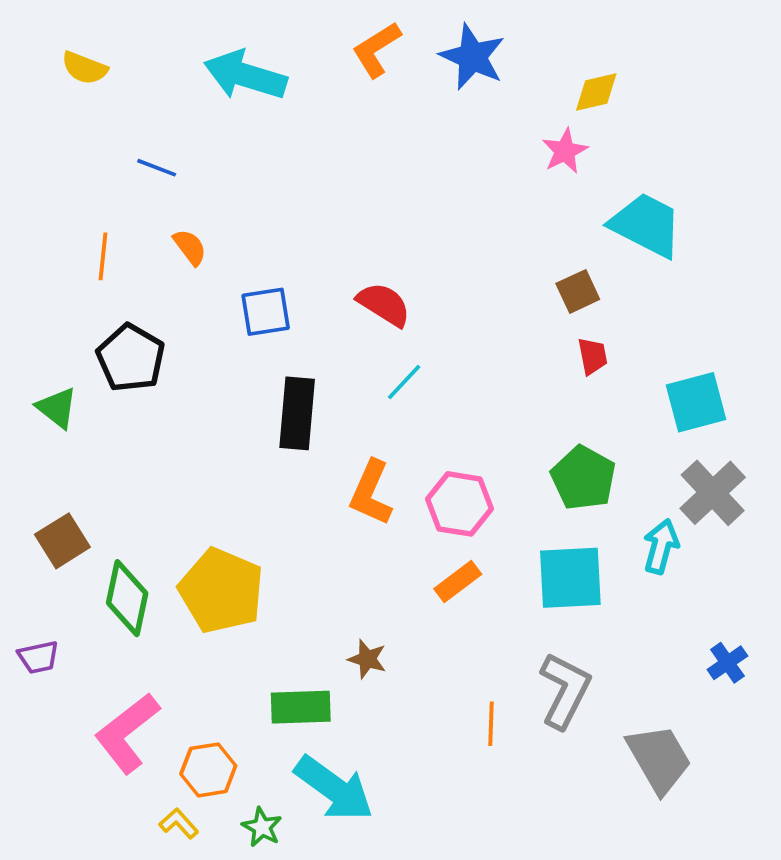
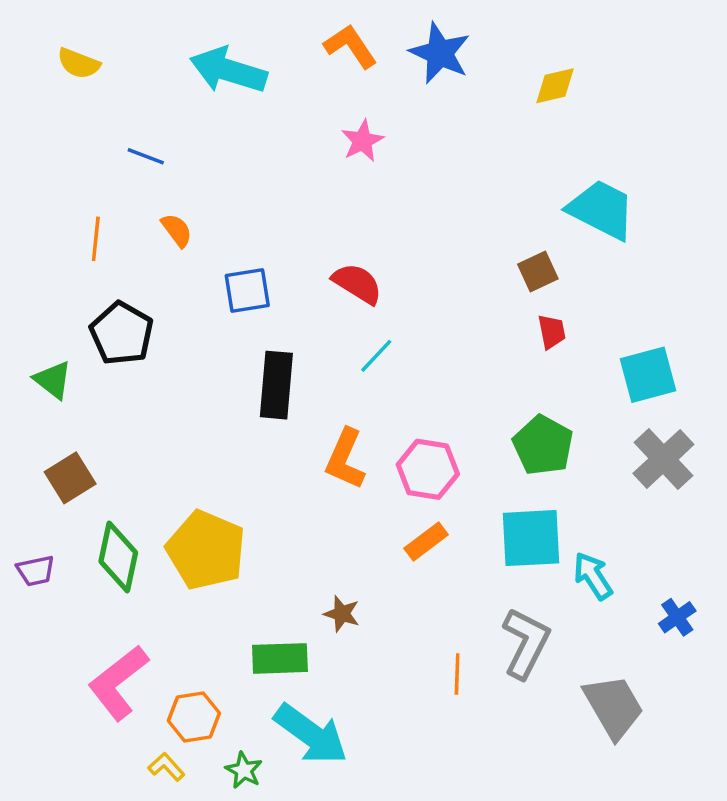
orange L-shape: (376, 49) -> (350, 46), turned 88
pink star: (565, 151) -> (362, 141), moved
brown square: (62, 541) -> (70, 478), moved
cyan arrow: (661, 546) -> (593, 576), moved, turned -48
purple trapezoid: (38, 657) -> (36, 571), moved

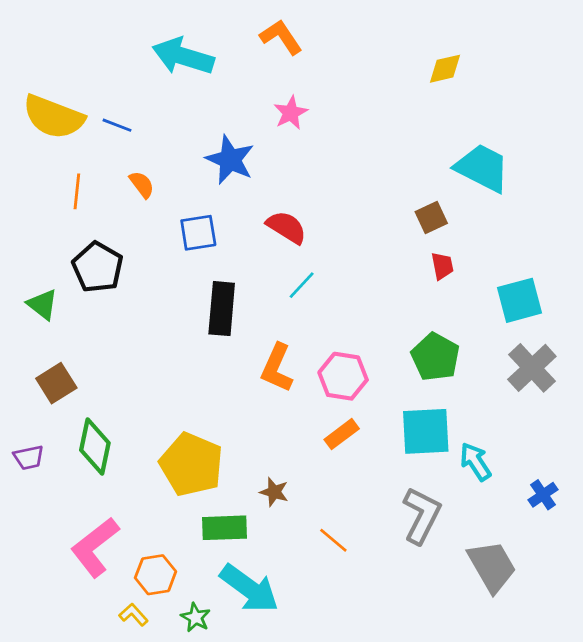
blue star: (440, 53) -> (230, 160), moved
yellow semicircle: (79, 63) -> (54, 117), moved, size x1.8
yellow pentagon: (206, 550) -> (191, 464), moved
orange line: (457, 674) -> (333, 540), moved, turned -52

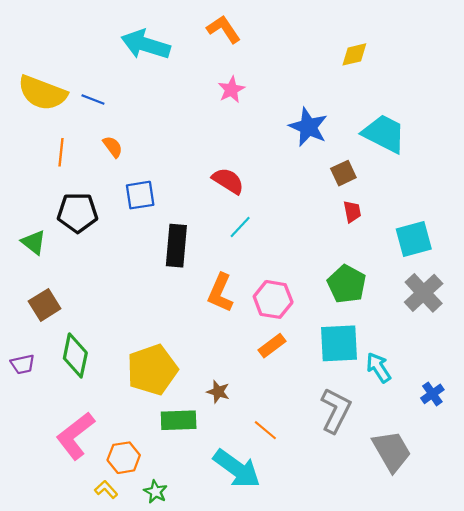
blue star: (230, 160) -> (308, 127), moved
blue square: (198, 233) -> (140, 195), moved
black pentagon: (98, 267) -> (78, 213), turned -30
yellow pentagon: (191, 464) -> (152, 370), turned 30
cyan arrow: (249, 588) -> (237, 469), moved

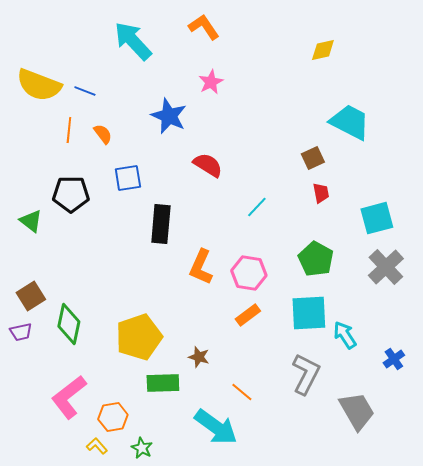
cyan arrow: (146, 45) -> (133, 41), turned 30
blue star: (308, 127) -> (169, 116), moved
orange line: (61, 152) -> (69, 130), moved
cyan line: (240, 227) -> (257, 207), moved
brown square: (45, 305) -> (31, 296), moved

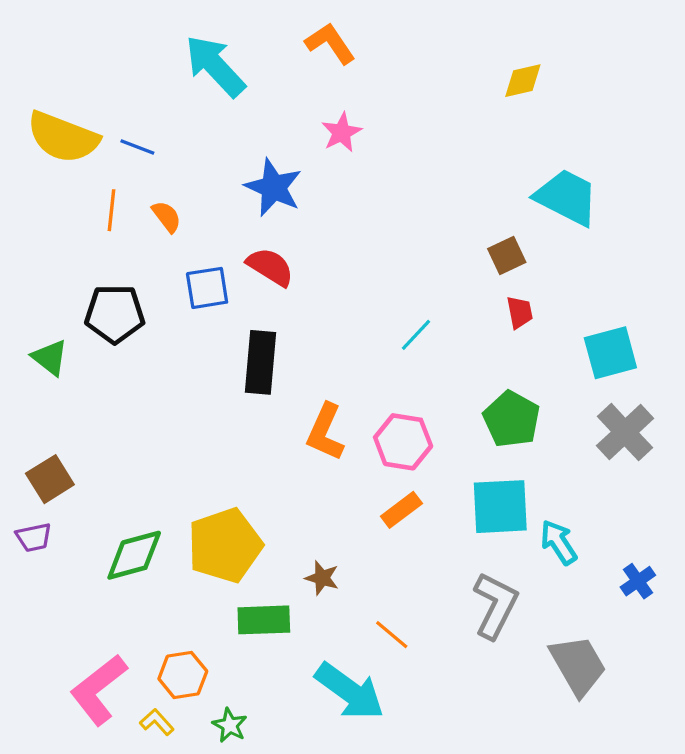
red semicircle: (208, 165) -> (270, 267), moved
green diamond: (69, 324) -> (134, 555), moved, turned 63
pink L-shape: (69, 397) -> (99, 690), moved

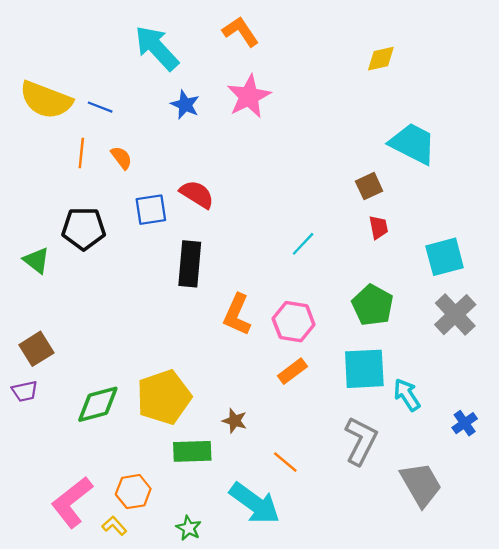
pink star: (342, 132) -> (249, 96), size x1.5
blue star: (273, 187) -> (185, 105), moved, size x0.7
green star: (230, 725) -> (189, 528), moved

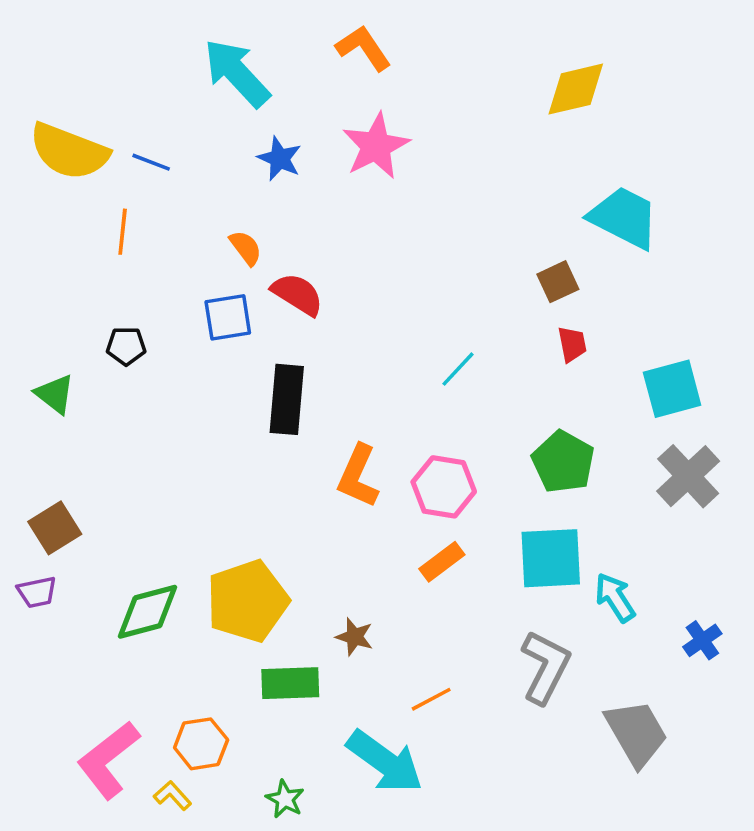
yellow diamond: (381, 59) -> (576, 89), size x1.4
orange semicircle: (121, 158) -> (246, 248), moved
black pentagon: (84, 229) -> (126, 346), size x0.6
orange line: (285, 462) -> (431, 699), turned -68

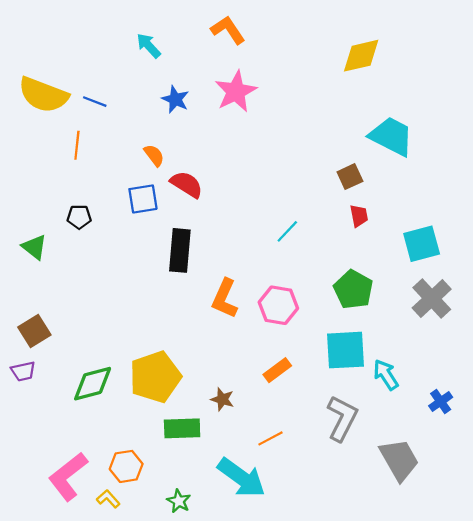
cyan arrow: (237, 73) -> (149, 46), size x0.6
orange rectangle: (442, 562) -> (277, 370), moved

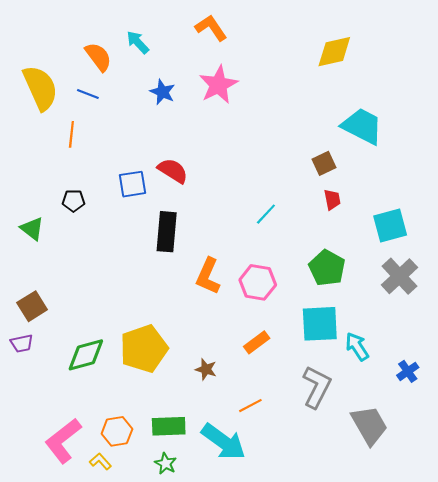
yellow semicircle: (43, 95) -> (40, 88), turned -135
orange semicircle: (154, 155) -> (98, 57), moved, size x1.4
green rectangle: (182, 428) -> (169, 426), moved

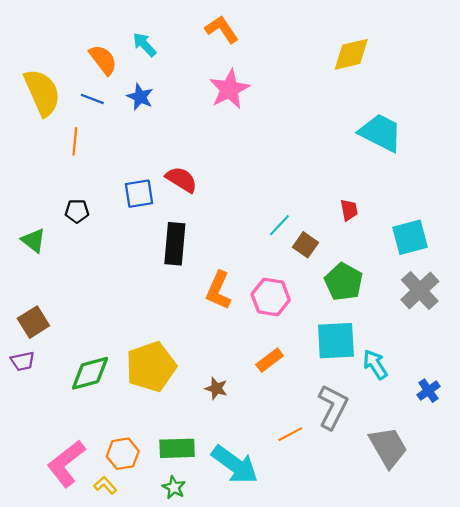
blue star: (162, 92) -> (140, 97), moved
brown square: (324, 163) -> (306, 245), moved, turned -30
orange line: (250, 406) -> (290, 434), moved

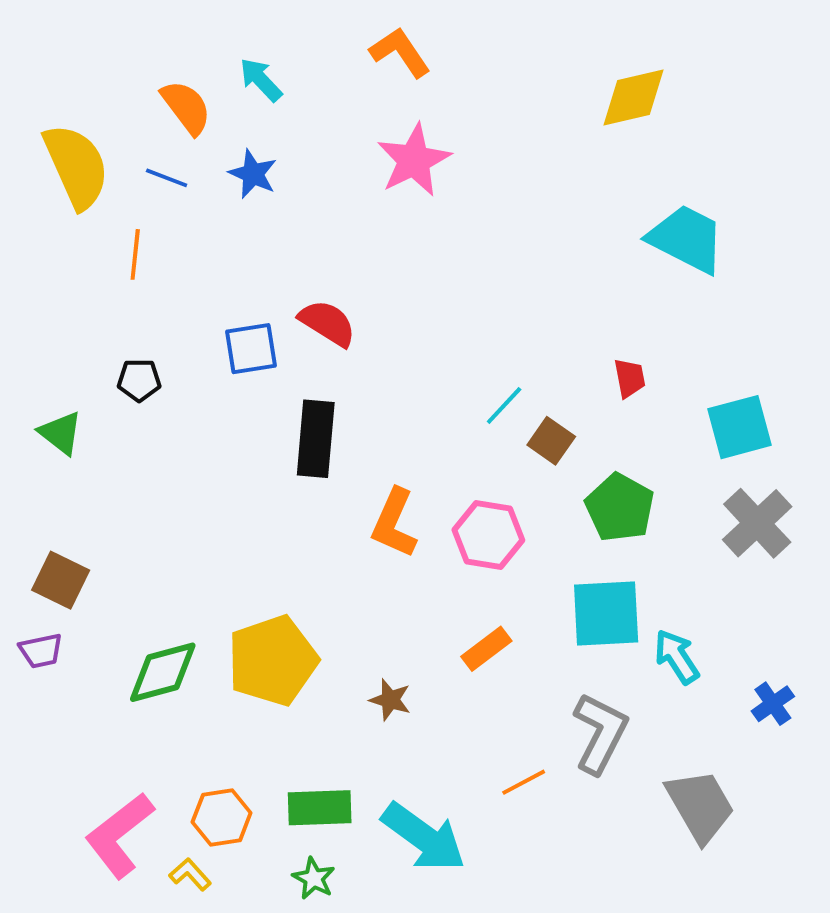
brown square: (33, 322) -> (61, 580), turned -32

